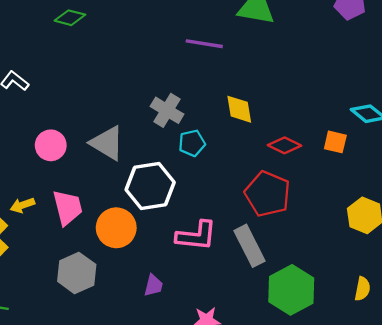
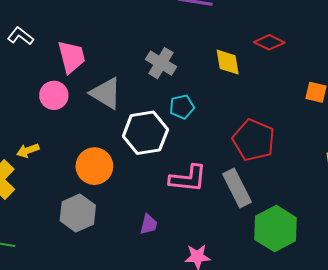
cyan pentagon: (192, 143) -> (182, 107), moved
red diamond: (284, 145) -> (269, 42), moved
pink trapezoid: (68, 207) -> (72, 57), moved
orange circle: (116, 228) -> (94, 166), moved

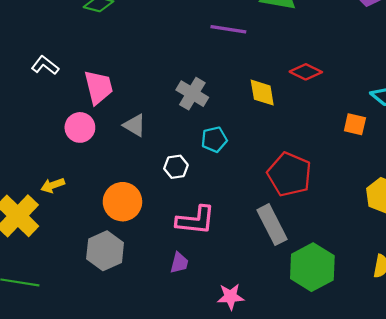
gray triangle: (106, 93) -> (134, 125), size x0.7
white hexagon: (145, 133) -> (176, 167), size x0.5
pink L-shape: (188, 179) -> (196, 220), moved

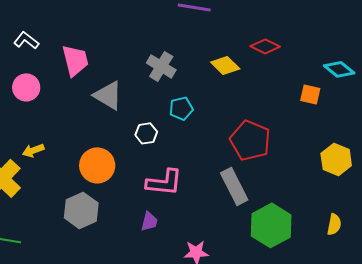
yellow diamond: (262, 93) -> (225, 65), turned -36
gray triangle: (134, 125) -> (108, 95), size x1.4
pink circle: (80, 127) -> (26, 87), moved

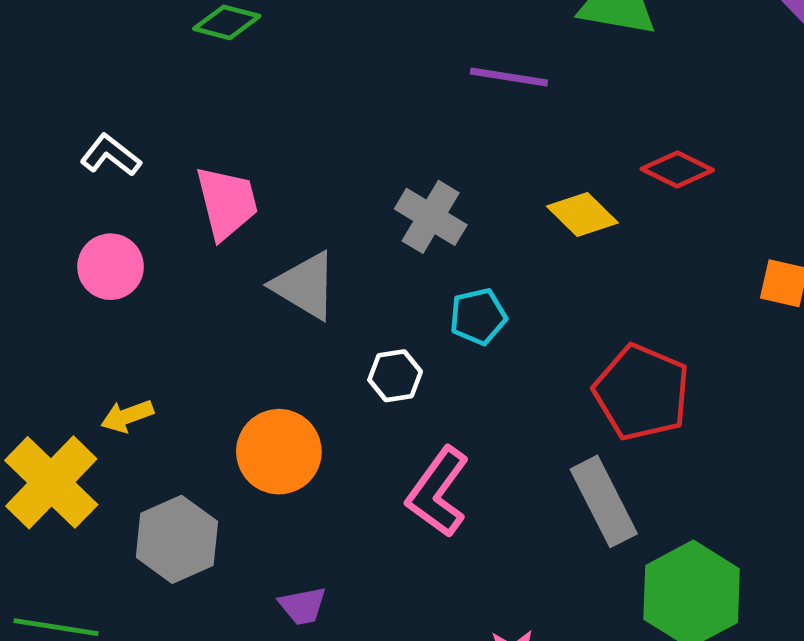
pink L-shape: (164, 182) -> (438, 492), turned 120
gray hexagon: (81, 210) -> (177, 539), moved
purple trapezoid: (149, 221) -> (303, 606), moved, turned 65

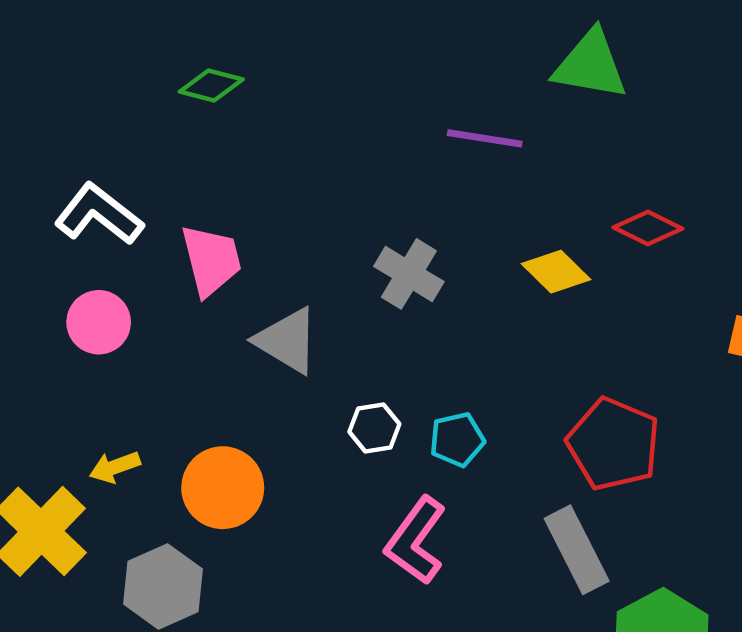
white L-shape: (111, 155) -> (99, 214), size x1.5
cyan pentagon: (478, 316) -> (457, 439), moved
orange circle: (279, 452) -> (223, 488), moved

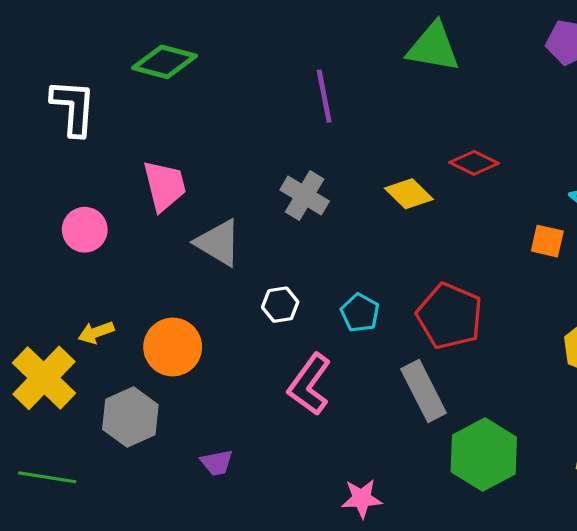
green diamond: (211, 86) -> (165, 62), size x1.4
purple line: (485, 138) -> (324, 96), moved, turned 70
white L-shape: (99, 214) -> (73, 108), moved, turned 56
cyan pentagon: (457, 439) -> (360, 313), moved, turned -30

